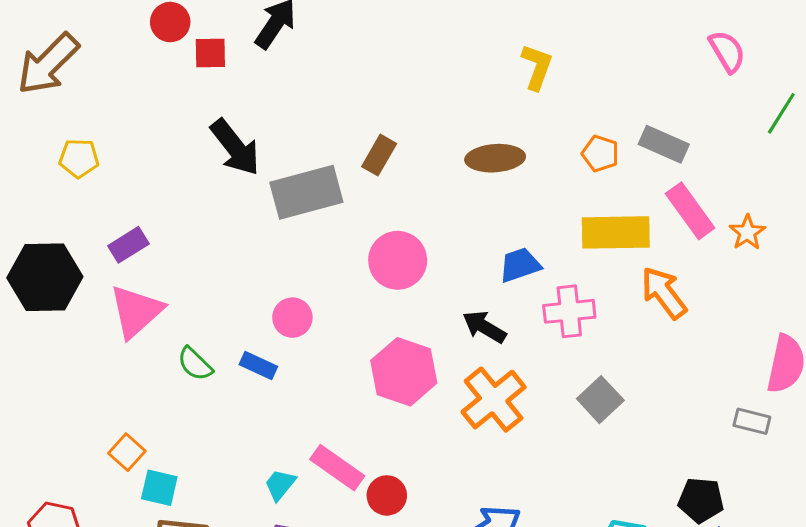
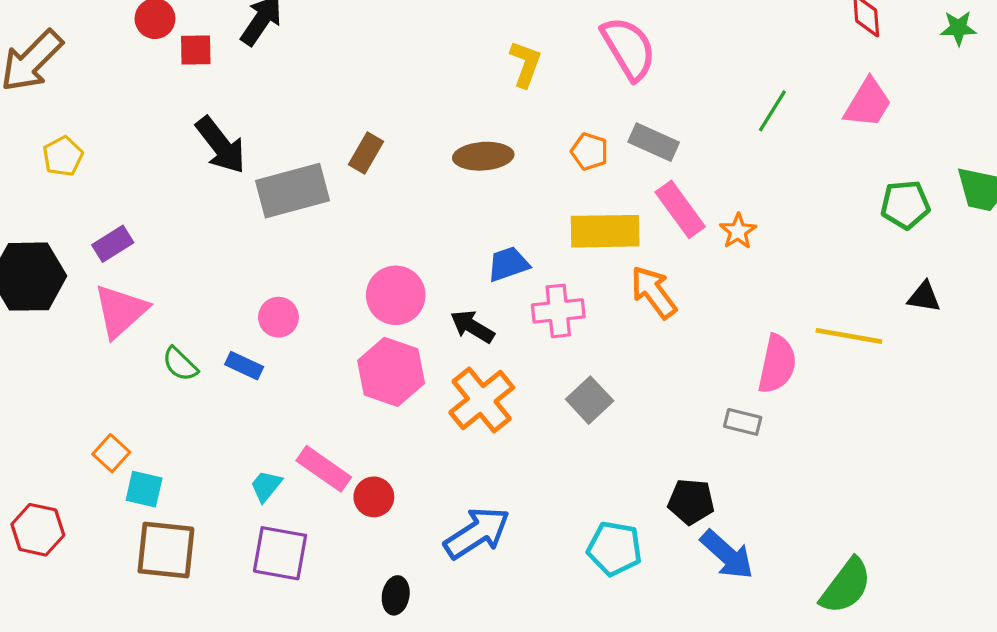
pink semicircle: (727, 51) -> (629, 48), moved, size x1.5
yellow pentagon: (79, 158) -> (63, 156), turned -30
pink circle: (398, 260) -> (396, 295), moved

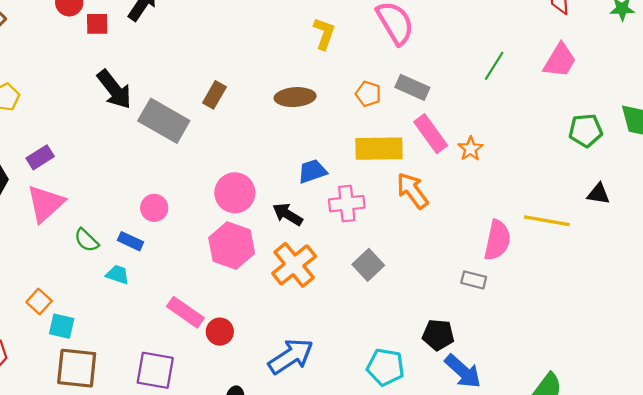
gray rectangle: (293, 191) -> (164, 121), turned 45
cyan trapezoid: (266, 486) -> (118, 275), moved, turned 70

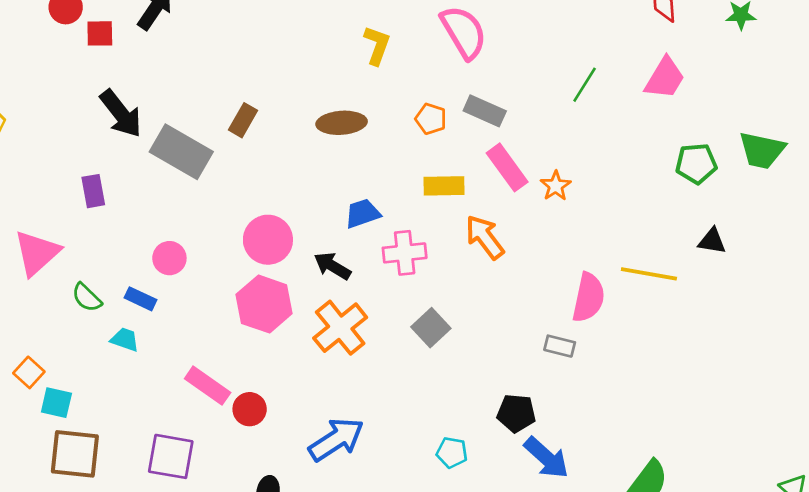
yellow rectangle: (379, 149) -> (444, 186), size x0.7
purple rectangle: (40, 157) -> (93, 191), moved, turned -68
cyan pentagon: (385, 367) -> (452, 453), size x0.7

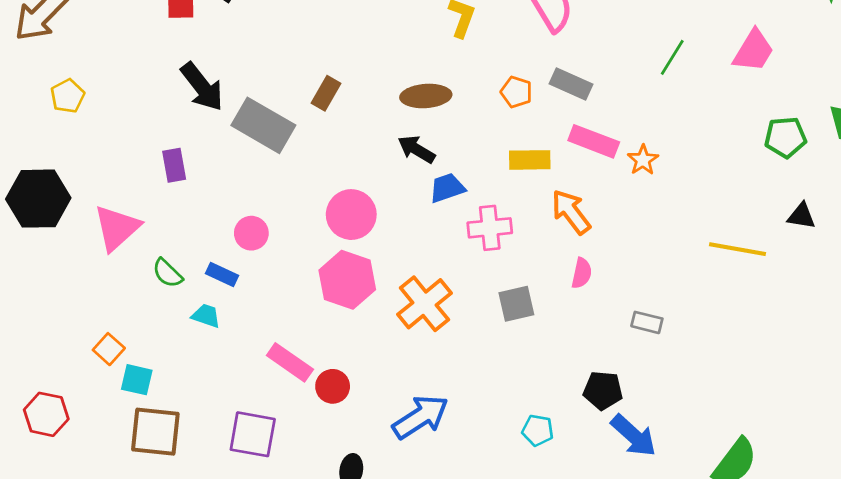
pink rectangle: (507, 167) -> (594, 141), turned -33
black arrow: (332, 266) -> (417, 149), moved
pink semicircle: (589, 298) -> (582, 273), moved, size x0.6
gray square: (431, 328) -> (516, 304), turned 30

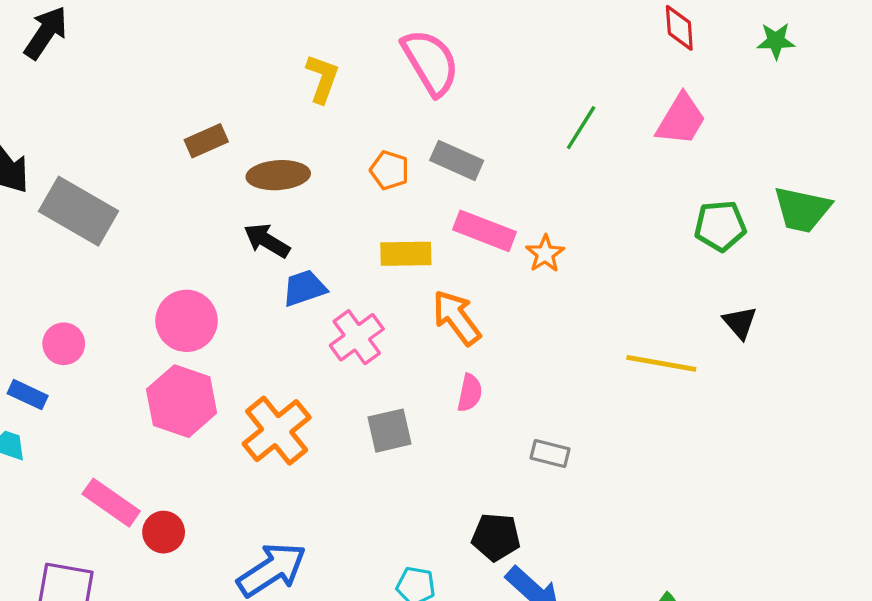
brown rectangle: (326, 93) -> (206, 141), moved, turned 36
black triangle: (801, 216) -> (740, 322), turned 40
pink cross: (490, 228) -> (357, 337), turned -30

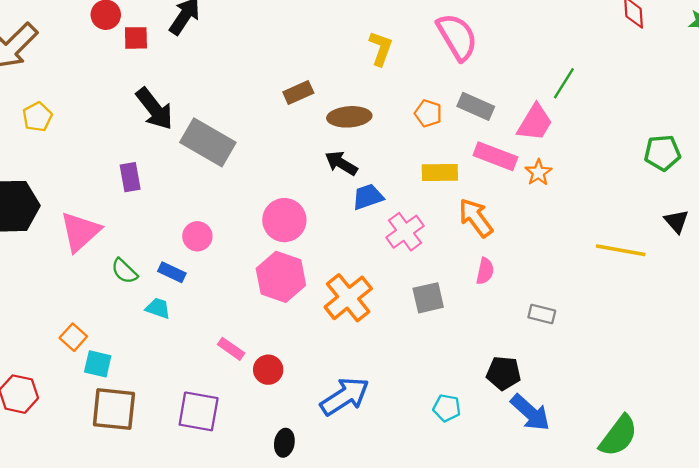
pink trapezoid: (681, 119) -> (535, 123), moved
pink rectangle: (111, 503) -> (231, 349), size x0.7

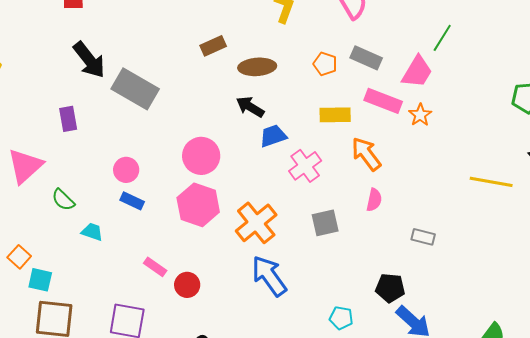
blue rectangle: (172, 272) -> (132, 201), moved
blue arrow: (345, 396) -> (269, 276), moved, turned -93

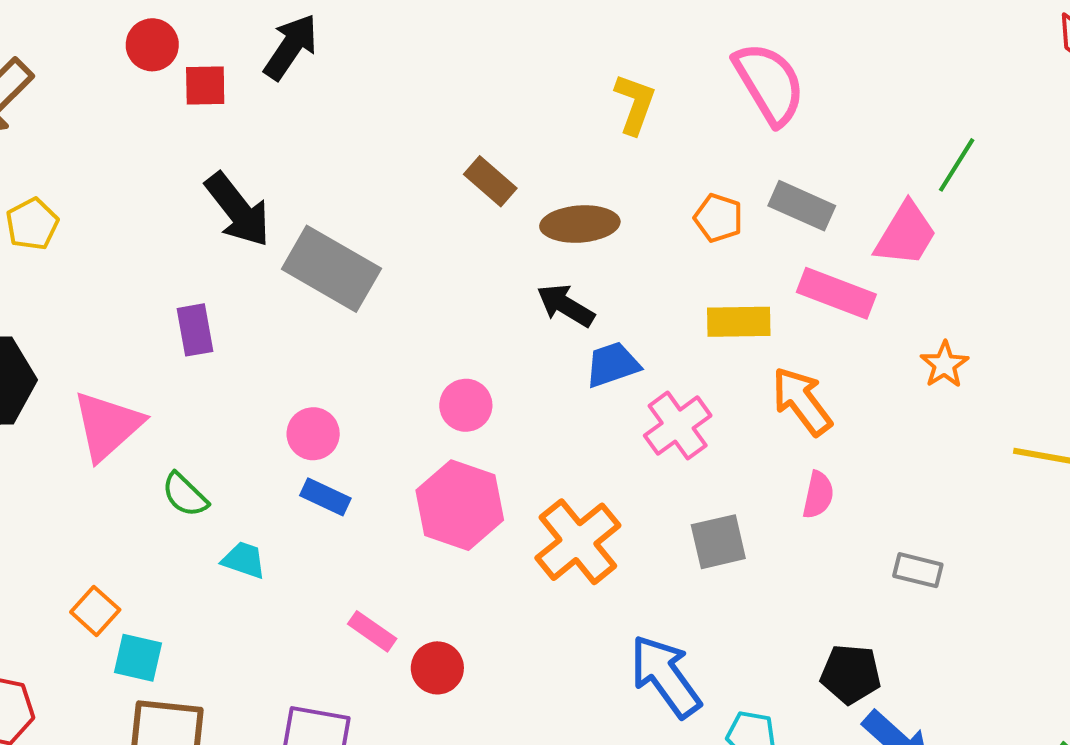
brown rectangle: (213, 46) -> (490, 181), turned 65
orange star: (420, 115) -> (944, 365), moved
pink circle: (201, 156) -> (466, 405), size x0.7
blue arrow: (269, 276) -> (665, 676), moved

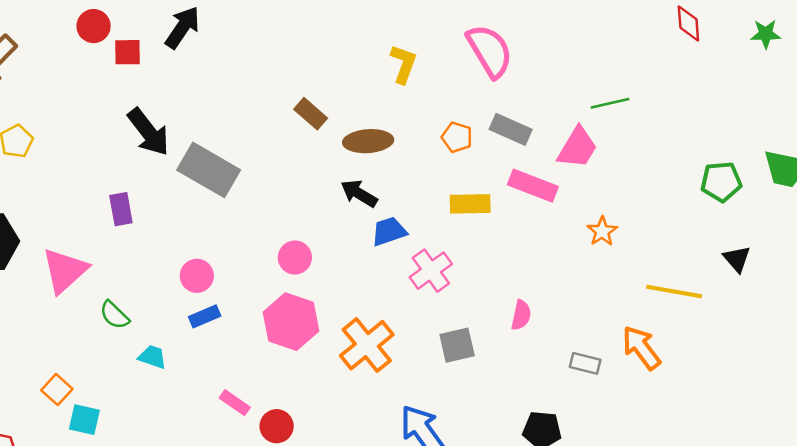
green line: (957, 165) -> (610, 103), turned 45
orange arrow: (802, 401) -> (641, 348), moved
blue rectangle: (325, 497) -> (205, 316), turned -48

